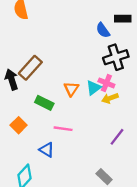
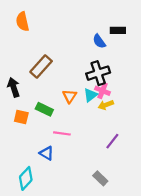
black cross: (116, 57) -> (98, 73), moved
brown rectangle: (30, 68) -> (41, 67), moved
orange square: (19, 125) -> (21, 117), moved, turned -32

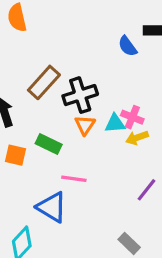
black cross: (98, 73) -> (80, 95), moved
cyan triangle: (90, 95) -> (115, 123), turned 32
blue triangle: (47, 153) -> (52, 207), size x1.5

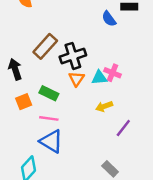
yellow arrow: (137, 138) -> (104, 106), moved
orange square: (15, 155) -> (24, 102), turned -35
pink line: (74, 179) -> (49, 118), moved

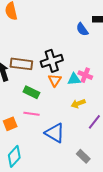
brown rectangle: (45, 46) -> (21, 64), moved, turned 55
orange square: (24, 102) -> (10, 124), moved
blue triangle: (51, 141) -> (55, 133), moved

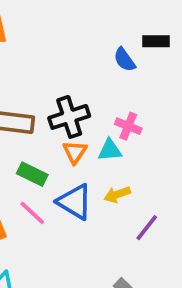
pink cross: (85, 75) -> (128, 126), moved
pink line: (31, 114) -> (32, 213), turned 35
blue triangle: (55, 133) -> (75, 202), moved

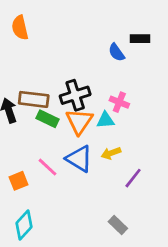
orange triangle: (75, 152) -> (79, 121), size x1.5
green rectangle: (32, 174) -> (48, 119), moved

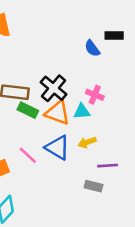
black cross: (75, 95) -> (54, 88), turned -32
orange triangle: (79, 121) -> (57, 113), turned -44
purple line: (133, 178) -> (108, 166), turned 48
gray rectangle: (118, 225) -> (93, 186), moved, turned -30

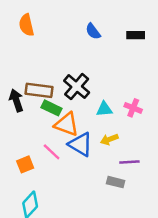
blue semicircle: (92, 48) -> (93, 31), moved
pink cross: (95, 95) -> (133, 108), moved
orange triangle: (57, 113) -> (67, 124), moved

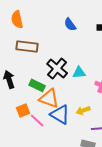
brown rectangle: (39, 90) -> (27, 46), moved
cyan triangle: (104, 109) -> (79, 72), moved
orange square: (25, 164) -> (23, 110), moved

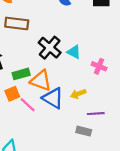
cyan triangle: (79, 72) -> (74, 52), turned 32
green rectangle: (37, 85) -> (21, 74), moved, turned -42

